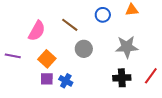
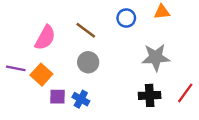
gray circle: (84, 49) -> (88, 62), moved
orange square: (47, 59) -> (41, 75), moved

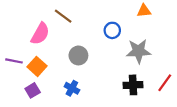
blue circle: (126, 18) -> (112, 30), moved
brown line: (86, 30) -> (63, 16), moved
purple square: (57, 97) -> (33, 90), moved, turned -32

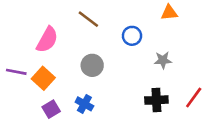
brown line: (63, 16) -> (88, 19), moved
gray star: (138, 51) -> (163, 60), size x0.6
purple square: (33, 90) -> (51, 109), moved

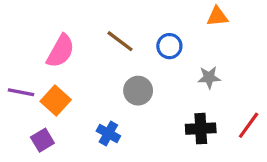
brown line: (88, 19) -> (120, 41), moved
gray circle: (92, 65) -> (138, 91), moved
purple square: (51, 109) -> (42, 140), moved

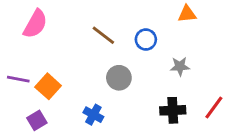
pink semicircle: (61, 51) -> (35, 24), moved

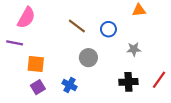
purple line: (18, 79) -> (15, 43), moved
orange square: (48, 86) -> (36, 64), turned -36
purple square: (37, 120) -> (38, 87), moved

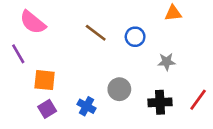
pink semicircle: (26, 18) -> (33, 22), turned 100
purple line: (15, 43) -> (18, 54), turned 49
gray circle: (88, 58) -> (119, 89), moved

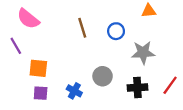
brown line: (96, 33) -> (82, 28), turned 36
gray star: (167, 62) -> (143, 53), size x1.5
purple square: (47, 109) -> (41, 93), turned 35

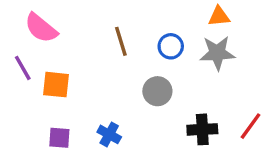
gray star: (143, 53) -> (217, 53), moved
orange square: (38, 68) -> (56, 85), moved
gray circle: (103, 76) -> (157, 91), moved

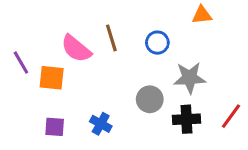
pink semicircle: (41, 28) -> (76, 49), moved
gray star: (217, 53) -> (190, 78), moved
gray circle: (157, 91) -> (150, 99), moved

